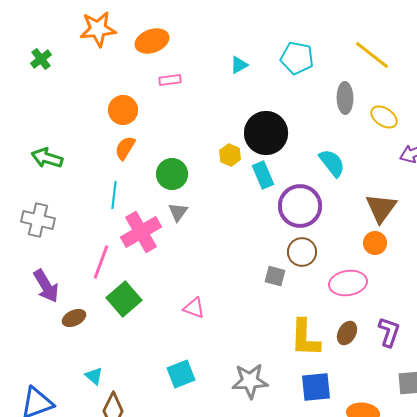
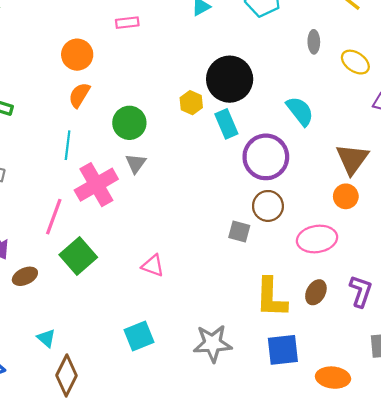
gray ellipse: (345, 98) -> (314, 42), size x0.7

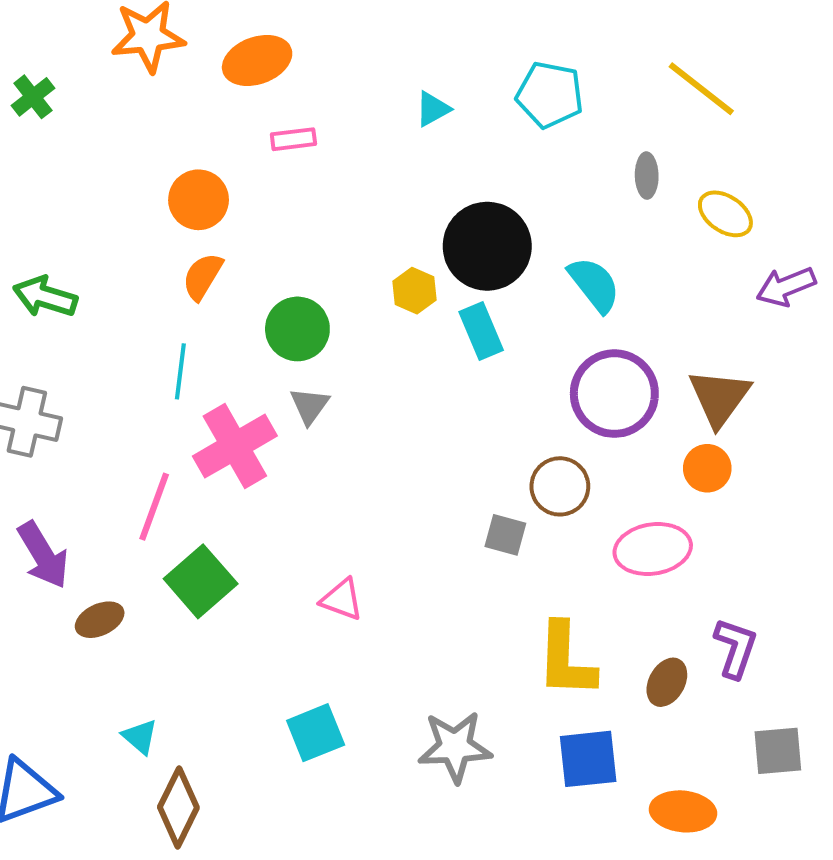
cyan semicircle: (300, 111) -> (594, 285), moved
purple circle: (266, 157) -> (614, 394), moved
brown ellipse: (316, 292) -> (667, 682), moved

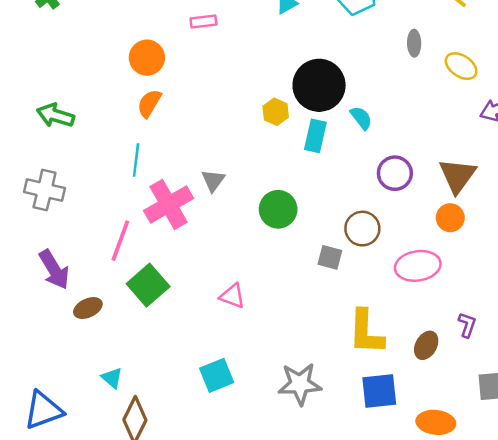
cyan semicircle: (594, 285) -> (361, 118), moved, size x0.7
green circle: (297, 329) -> (278, 209), moved
cyan rectangle: (481, 331) -> (315, 136), turned 36
purple circle: (614, 394) -> (395, 173), size x0.7
purple L-shape: (735, 648) -> (467, 325), size x0.7

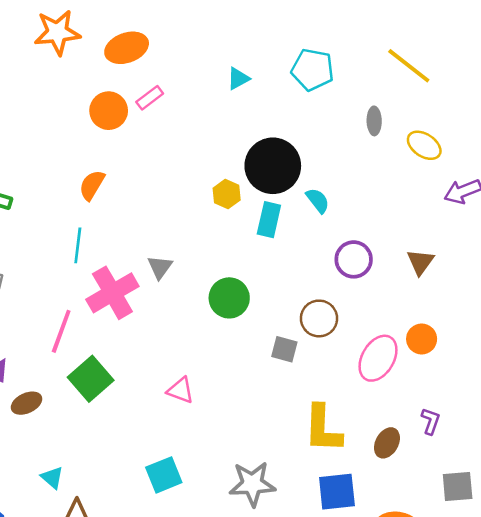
pink rectangle: (203, 22) -> (150, 98), turned -30
orange circle: (147, 58) -> (109, 111), moved
brown triangle: (457, 176) -> (420, 262), size x0.7
orange circle: (450, 218) -> (422, 339), moved
pink ellipse: (418, 266) -> (378, 358), turned -51

